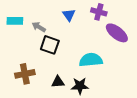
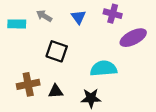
gray arrow: (39, 27) -> (44, 16), moved
purple ellipse: (117, 33) -> (133, 38), turned -65
black triangle: (58, 82) -> (56, 91), moved

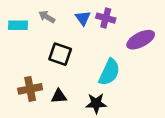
purple cross: (113, 14) -> (106, 18), moved
cyan semicircle: (104, 68) -> (109, 72), turned 120

